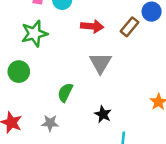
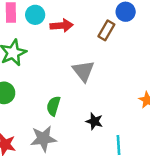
red arrow: (92, 26) -> (62, 26), moved
gray star: (50, 123) -> (43, 139), size x1.5

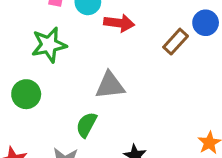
gray triangle: (83, 71) -> (110, 85), moved, turned 50

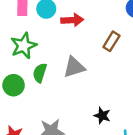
brown rectangle: (176, 42) -> (111, 41), moved
green semicircle: (86, 125) -> (40, 73), moved

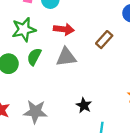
red arrow: (72, 20) -> (64, 29), moved

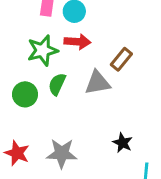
red arrow: (64, 29) -> (77, 42), moved
brown rectangle: (104, 40) -> (121, 59), moved

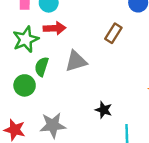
brown rectangle: (121, 59) -> (113, 33), moved
green circle: (25, 94) -> (25, 85), moved

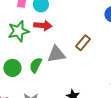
brown rectangle: (113, 33) -> (83, 43), moved
green semicircle: (42, 67) -> (36, 65), moved

